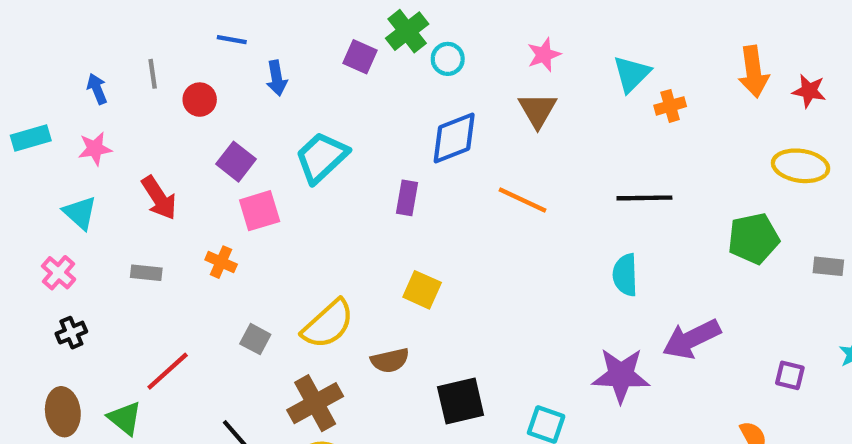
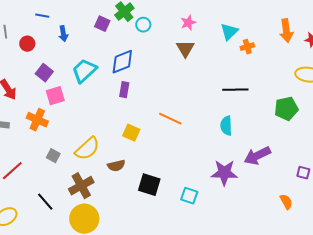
blue diamond: (454, 138) -> (122, 62), moved
orange line: (523, 200) -> (170, 119), moved
orange cross: (221, 262) -> (37, 120), size x1.5
black square: (461, 401) -> (149, 185), turned 30

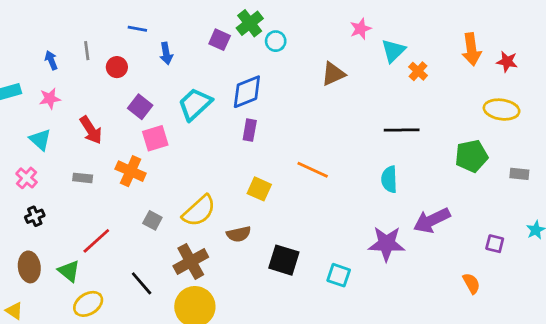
pink star: (188, 23) -> (361, 29), moved
orange cross: (247, 47) -> (418, 71), turned -32
brown triangle: (185, 49) -> (333, 74), turned 36

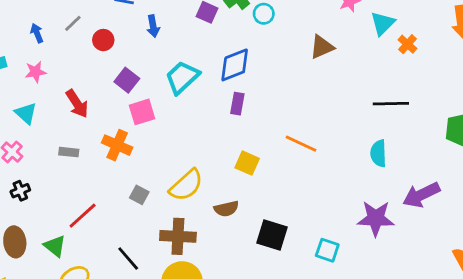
gray line: (87, 51) -> (73, 23), turned 54
brown cross: (191, 261) -> (178, 236), turned 32

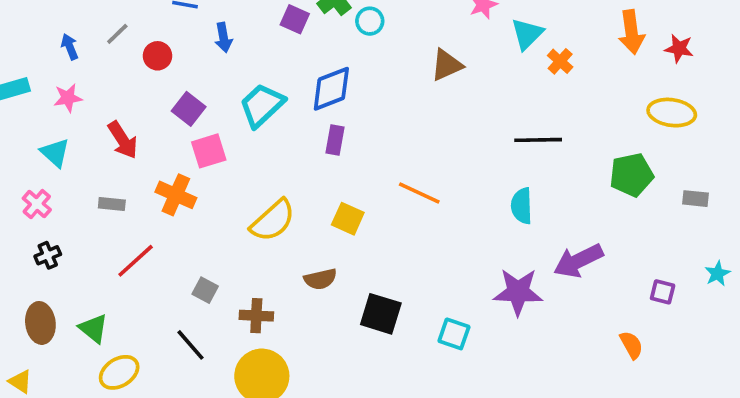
yellow semicircle: (186, 185) -> (273, 221), moved
gray square: (139, 195) -> (205, 290), moved
red line: (83, 216) -> (136, 261), moved
brown cross: (178, 236) -> (256, 316), size x0.7

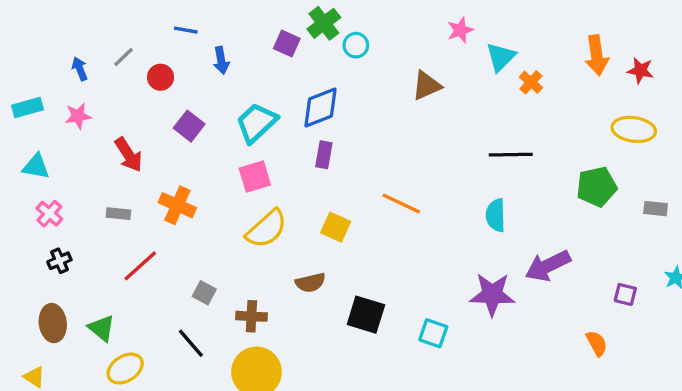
pink square: (209, 151) -> (255, 177), moved
cyan triangle: (55, 153) -> (36, 166), moved, turned -32

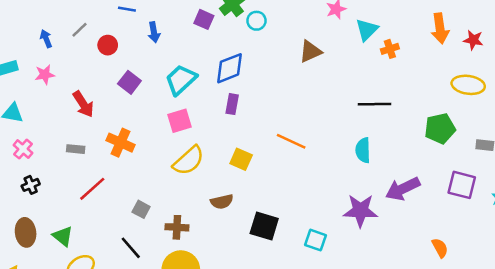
orange cross: (531, 82) -> (390, 49), turned 30
purple square: (625, 294) -> (462, 185), moved, size x1.6

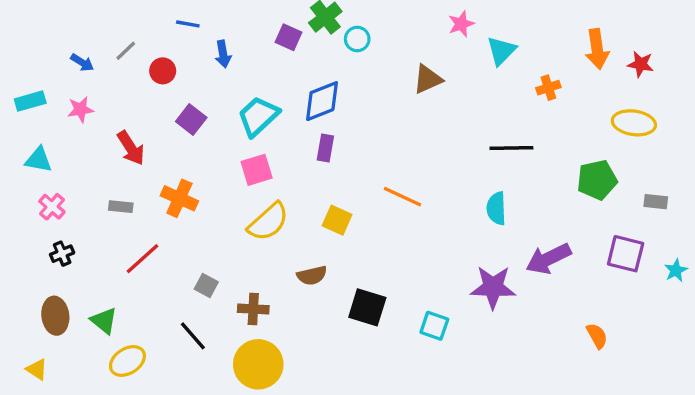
blue arrow: (46, 39) -> (82, 62), turned 144
orange cross: (390, 49) -> (548, 88), moved

